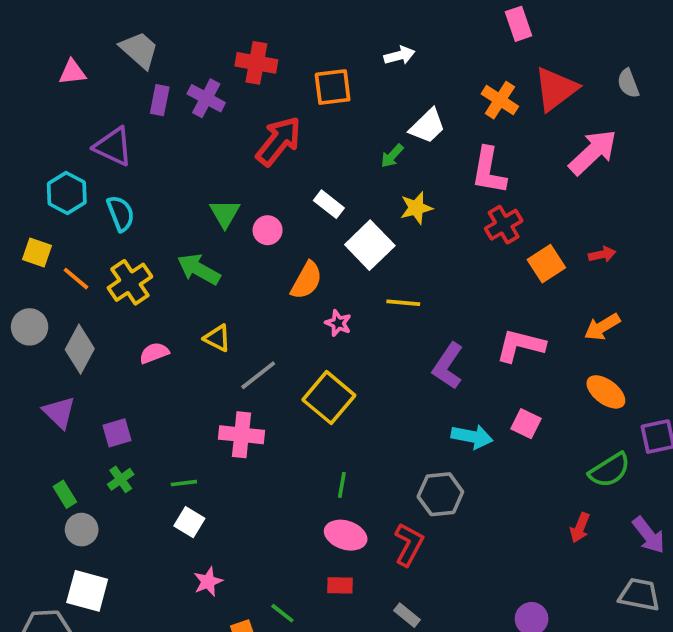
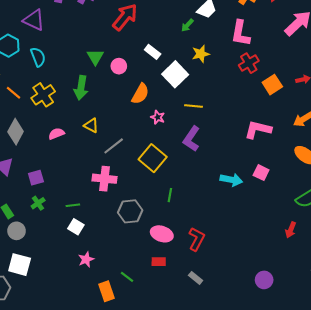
green arrow: (199, 269) -> (81, 88), turned -110
purple L-shape: (448, 366) -> (191, 139), moved
green line: (342, 485) -> (170, 195), moved
gray hexagon: (440, 494) -> (130, 211), moved

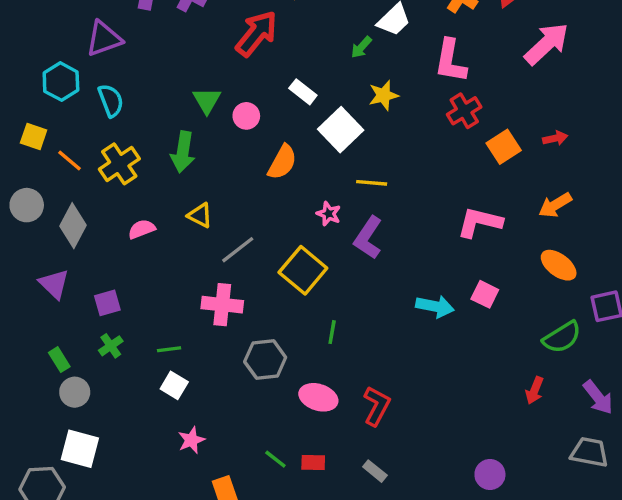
purple triangle: (34, 20) -> (104, 39), turned -45
pink star: (158, 117) -> (329, 214), moved
red rectangle: (159, 262) -> (313, 462), moved
green line: (127, 277) -> (275, 459), moved

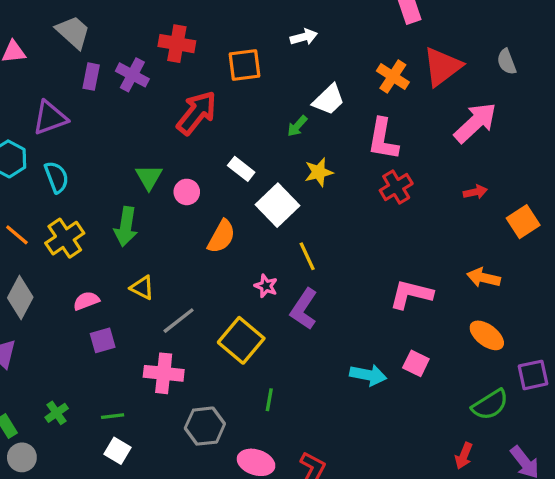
red arrow: (555, 138) -> (475, 192), moved
orange square: (504, 147) -> (523, 222), moved
yellow line: (372, 183) -> (307, 256), turned 60
orange arrow: (555, 205) -> (484, 278), turned 44
purple square: (107, 303) -> (103, 340), moved

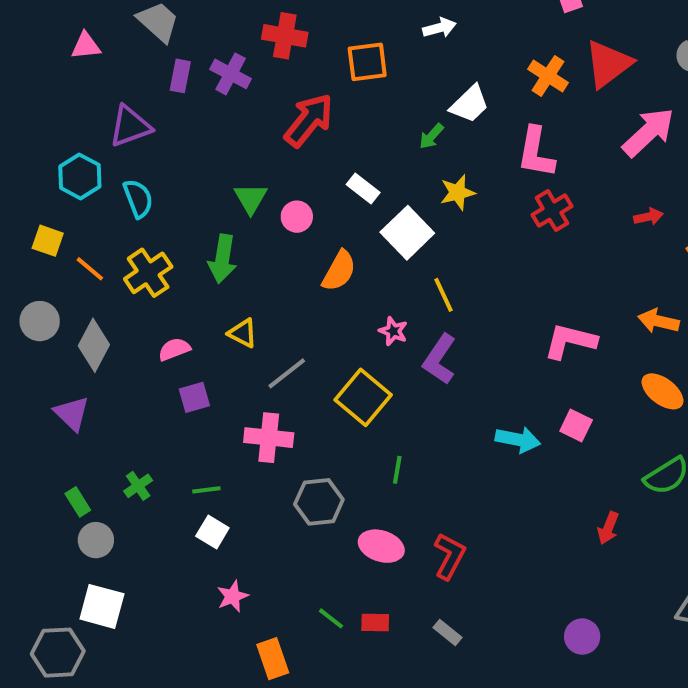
red arrow: (464, 456) -> (608, 528), moved

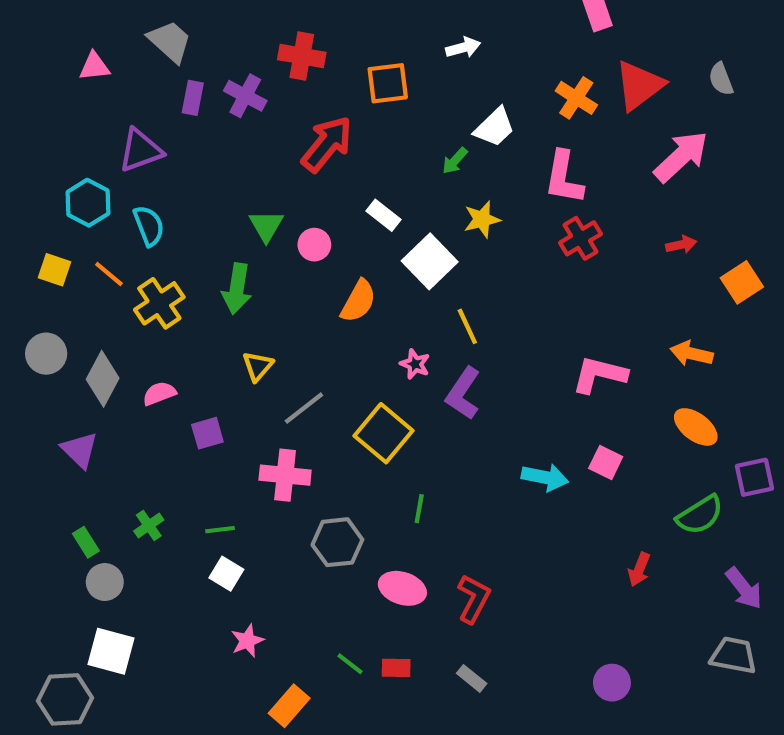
orange line: (90, 269) -> (109, 274), moved
yellow triangle: (243, 333) -> (258, 366), turned 44
pink semicircle: (174, 349) -> (159, 393), moved
orange rectangle: (273, 659) -> (289, 706), turned 60

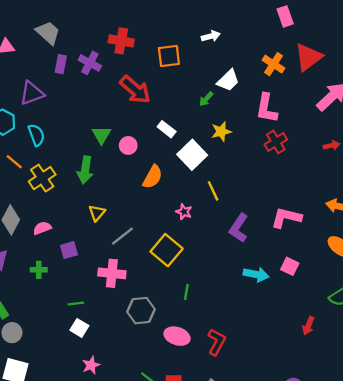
red arrow: (327, 144) -> (135, 90), turned 92
purple L-shape: (463, 393) -> (239, 228), moved
green cross: (149, 525) -> (39, 270), moved, turned 35

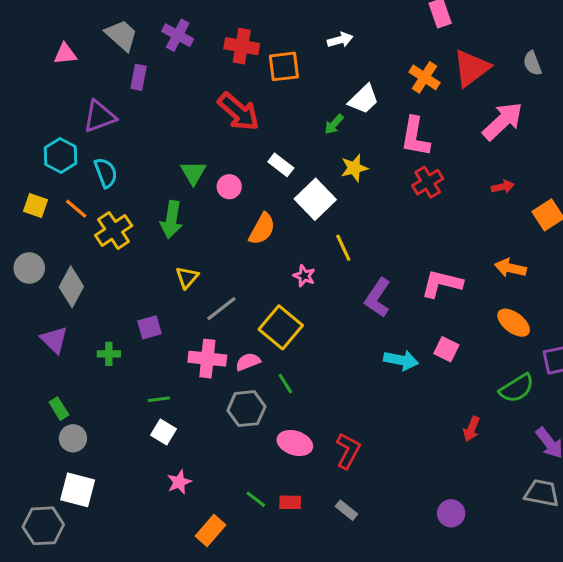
red cross: (121, 41) -> (242, 46), moved
purple cross: (90, 63) -> (178, 35), moved
pink semicircle: (42, 228) -> (248, 362), moved
green line: (186, 292) -> (285, 384), moved, turned -42

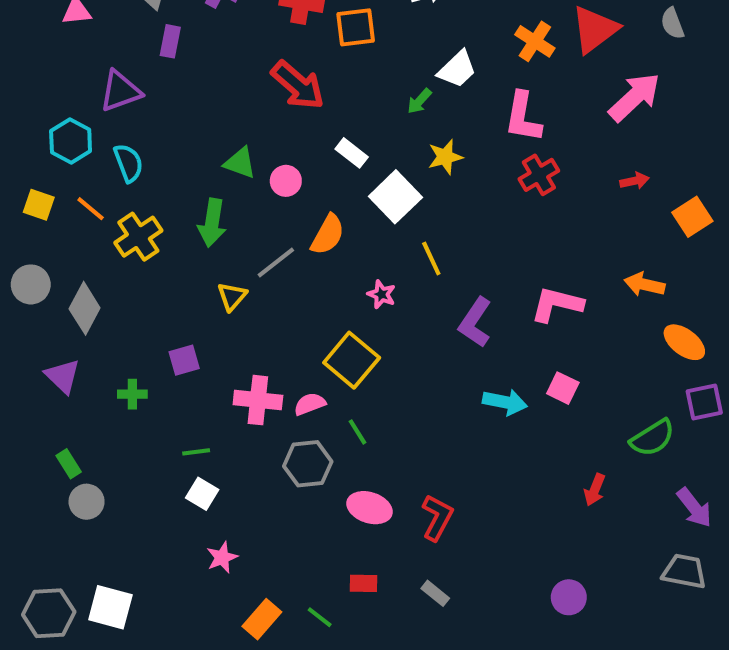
green triangle: (193, 173) -> (240, 163), turned -40
gray line: (221, 309) -> (276, 263), moved
orange ellipse: (514, 323) -> (684, 342), moved
white square: (78, 490) -> (110, 607), moved
green line: (256, 499) -> (320, 617), moved

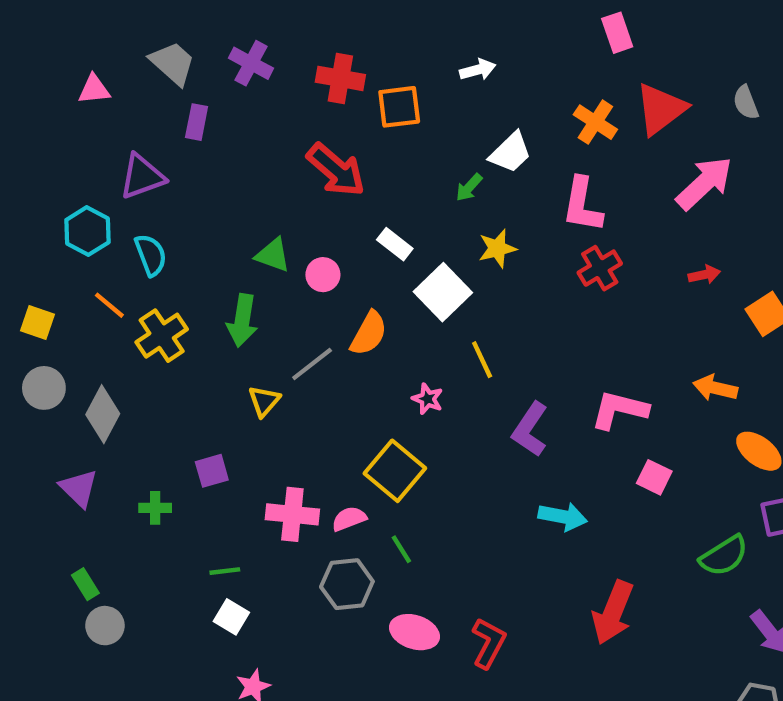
yellow square: (39, 205) -> (37, 323), moved
pink square: (563, 388) -> (654, 477), moved
red arrow: (595, 490) -> (613, 612), moved, size x1.8

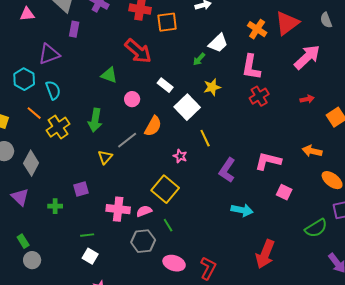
green triangle: (273, 255) -> (109, 75), moved

